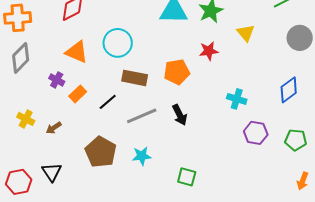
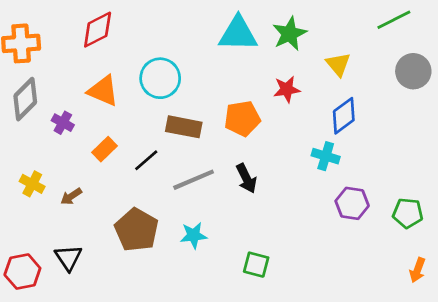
purple cross: (57, 80) -> (63, 123), moved
blue diamond: (289, 90) -> (344, 116), moved

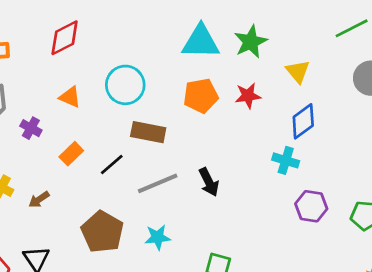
orange triangle: (103, 91) -> (70, 97), size x0.7
orange pentagon: (242, 119) -> (201, 96), moved

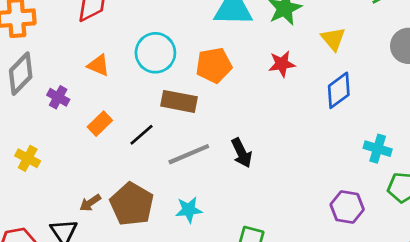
orange pentagon: (201, 96) -> (214, 65), moved
cyan cross: (286, 160) -> (378, 149), moved
brown arrow: (39, 199) -> (90, 203), moved
purple hexagon: (311, 206) -> (347, 207), moved

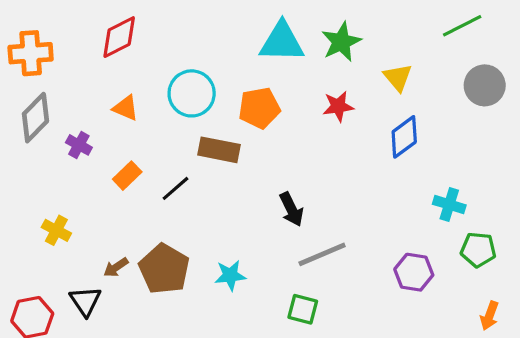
gray line: (189, 154) -> (322, 254), moved
yellow cross: (28, 158) -> (56, 230), moved

